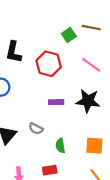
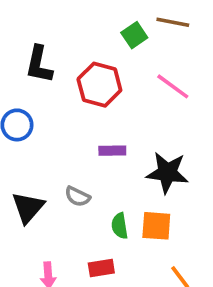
black star: (88, 101) -> (167, 173), moved
orange square: (94, 146) -> (156, 226), moved

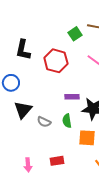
purple rectangle: (112, 151) -> (72, 97), moved
black triangle: (28, 207) -> (23, 110), moved
green semicircle: (120, 226) -> (67, 121), moved

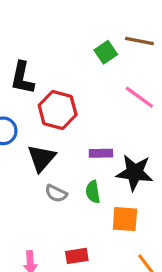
red hexagon: (56, 61) -> (58, 110), moved
black triangle: (23, 110) -> (42, 158), moved

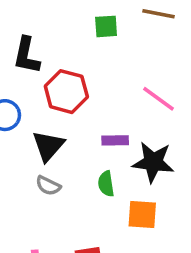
green square: (106, 52) -> (106, 26), moved, turned 30
pink line: (139, 97) -> (159, 99), moved
gray semicircle: (56, 193) -> (48, 186), moved

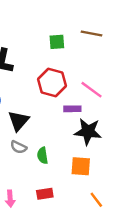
red hexagon: (66, 92) -> (52, 83), moved
purple rectangle: (115, 140) -> (72, 109), moved
green semicircle: (106, 184) -> (42, 155), moved

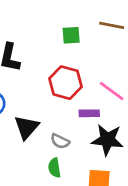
gray semicircle: (19, 147) -> (60, 141), moved

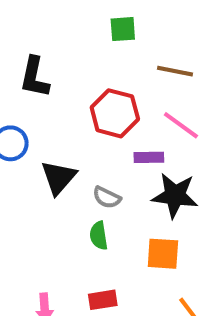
brown line: (112, 25) -> (175, 71), moved
green square: (71, 35) -> (123, 29), moved

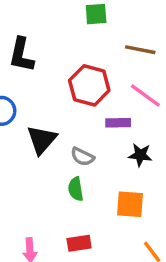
black star: (175, 195) -> (140, 155), size x0.6

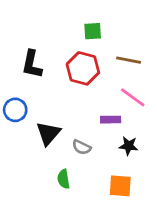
red hexagon: (89, 85) -> (83, 68), moved
green semicircle: (76, 189) -> (64, 179), moved

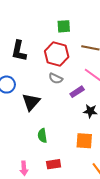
purple rectangle: (111, 120) -> (77, 92), turned -32
gray semicircle: (82, 147) -> (56, 78), moved

